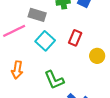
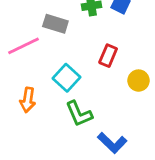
cyan square: (45, 41) -> (66, 78), moved

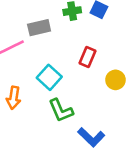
gray rectangle: (55, 24) -> (39, 28), turned -30

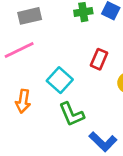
gray rectangle: (39, 28) -> (30, 16), moved

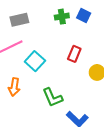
cyan square: (60, 80) -> (35, 61), moved

